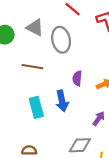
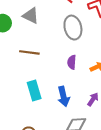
gray ellipse: (61, 40) -> (73, 28), moved
blue arrow: (62, 101) -> (63, 96), moved

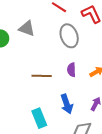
brown line: (29, 52) -> (42, 76), moved
cyan rectangle: (34, 91) -> (39, 118), moved

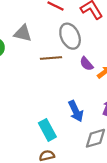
purple semicircle: (71, 70) -> (86, 64), moved, turned -32
brown line: (42, 76) -> (51, 58), moved

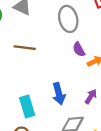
brown line: (51, 58) -> (25, 48), moved

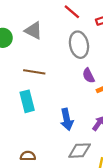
cyan rectangle: (27, 106) -> (27, 101), moved

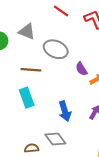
gray ellipse: (79, 45) -> (56, 49), moved, turned -50
gray diamond: (80, 151) -> (55, 139), moved, turned 60

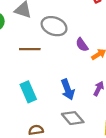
cyan rectangle: (27, 98) -> (28, 92), moved
gray diamond: (55, 139) -> (73, 118), moved

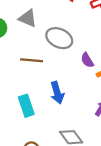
blue arrow: (68, 89) -> (57, 93), moved

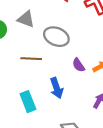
purple semicircle: (87, 60) -> (79, 65), moved

